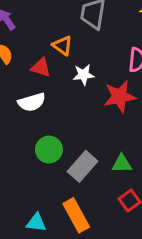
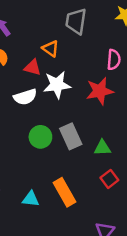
white star: (84, 75) -> (57, 85), moved, size x1.5
gray rectangle: (83, 166) -> (71, 136), moved, turned -65

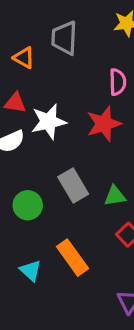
orange triangle: (51, 49) -> (24, 58), moved
green circle: (40, 137) -> (28, 205), moved
cyan triangle: (31, 199) -> (30, 271), turned 42

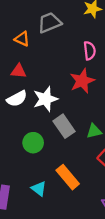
gray trapezoid: (64, 38) -> (49, 23), turned 70
white star: (49, 122) -> (45, 99), moved

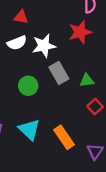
orange rectangle: (68, 177) -> (64, 137), moved
cyan triangle: (39, 189) -> (29, 130), size x1.5

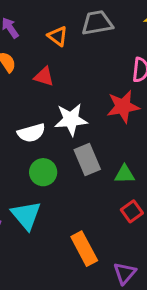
white semicircle: (17, 43) -> (31, 133), moved
cyan triangle: (29, 130) -> (26, 215), moved

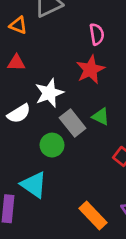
green circle: (43, 172) -> (52, 145), moved
green triangle: (124, 174) -> (101, 117), moved, turned 42
orange rectangle: (84, 249) -> (93, 216), moved

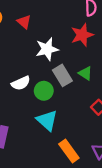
red triangle: (16, 63) -> (24, 22), turned 32
white semicircle: (19, 113) -> (21, 83), moved
cyan triangle: (34, 185) -> (47, 120), moved

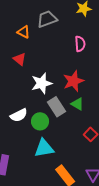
red star: (82, 35) -> (73, 81), moved
cyan triangle: (47, 120) -> (44, 148), turned -50

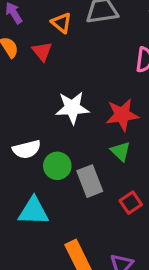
red triangle: (20, 59) -> (42, 51), moved
gray rectangle: (56, 107) -> (90, 181), moved
cyan triangle: (44, 148) -> (33, 211), moved

